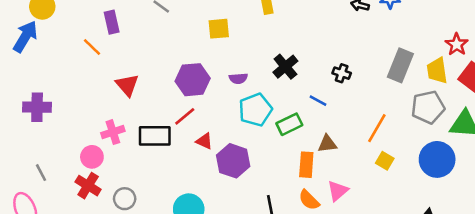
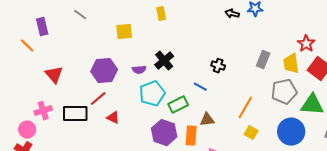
gray rectangle: (400, 65) -> (263, 60), size x0.7
black cross: (285, 67) -> (164, 61), moved
purple hexagon: (233, 161) -> (164, 133), moved

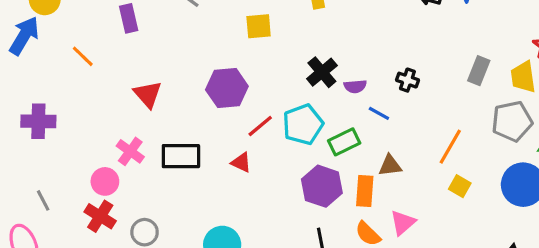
orange line: (27, 46) -> (83, 56), moved
purple semicircle: (139, 70) -> (355, 86), moved
red line: (98, 99) -> (260, 126), moved
pink cross: (43, 111) -> (130, 151), turned -36

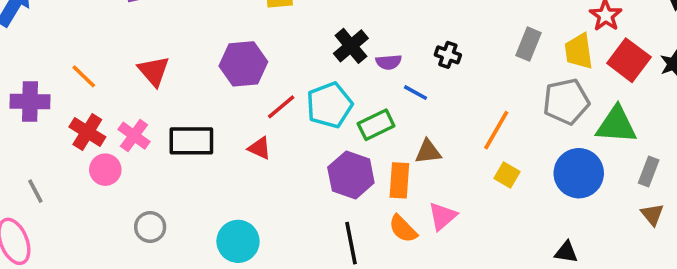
orange line: (83, 56) -> (84, 76), moved
red cross: (100, 216) -> (87, 132), moved

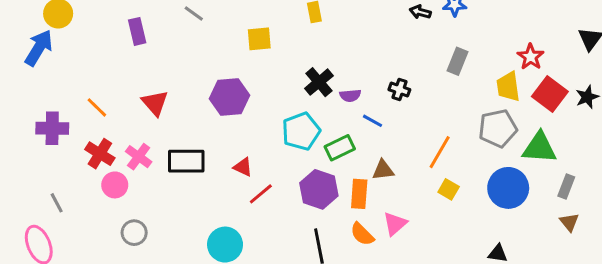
gray rectangle: (529, 44) -> (458, 61), moved
red line: (281, 107) -> (261, 194), moved
gray circle: (150, 227) -> (134, 233), moved

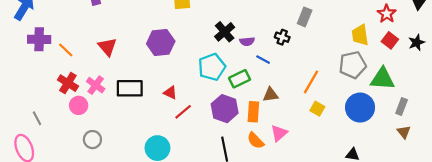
red star: (531, 57) -> (387, 14), moved
gray rectangle: (458, 61) -> (305, 17), moved
red square: (550, 94) -> (390, 40), size x0.7
purple cross: (52, 128) -> (39, 39), moved

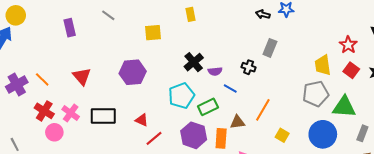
purple cross: (39, 39) -> (17, 84), moved, turned -30
orange line: (311, 82) -> (263, 110), moved

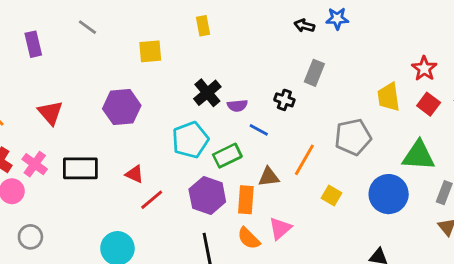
gray pentagon: (316, 94) -> (353, 137), moved

